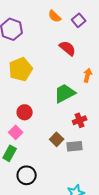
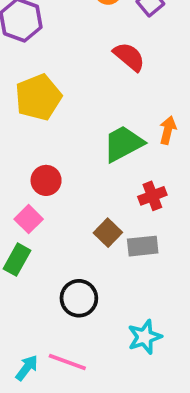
orange arrow: (88, 75) -> (168, 130), moved
black circle: (27, 175) -> (79, 298), moved

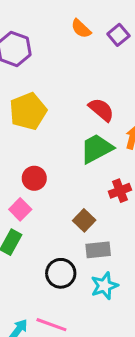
red semicircle: (129, 57) -> (101, 110), moved
gray rectangle: (143, 246) -> (98, 250), moved
cyan star: (145, 337) -> (104, 286), moved

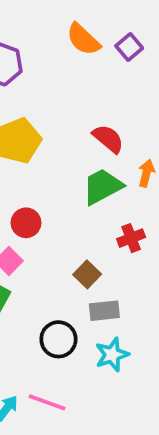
orange semicircle: (81, 29) -> (83, 39), size x1.4

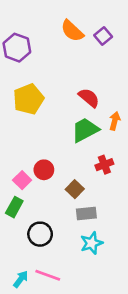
red circle: (26, 223) -> (44, 170), moved
black circle: (58, 339) -> (40, 234), moved

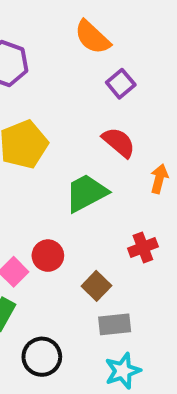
purple square: (103, 36) -> (121, 84), moved
green trapezoid: (85, 130) -> (86, 193), moved

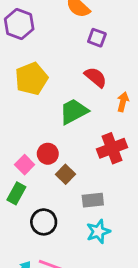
purple square: (121, 84) -> (97, 38), turned -30
red cross: (143, 247) -> (112, 148), size x1.5
brown square: (96, 286) -> (66, 174), moved

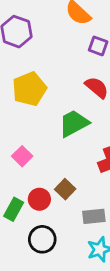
red circle: (48, 154) -> (39, 199), moved
pink square: (25, 165) -> (22, 156), moved

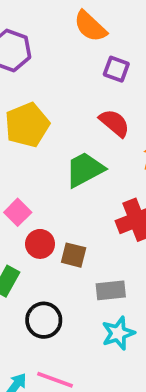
brown square: (65, 189) -> (74, 255), turned -30
red circle: (39, 199) -> (40, 244), moved

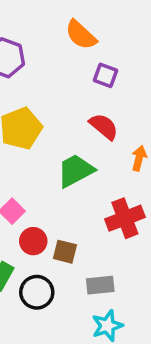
black circle: (44, 320) -> (37, 292), moved

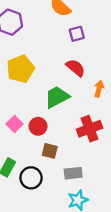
purple square: (106, 75) -> (77, 34), turned -35
red circle: (33, 241) -> (38, 126), moved

